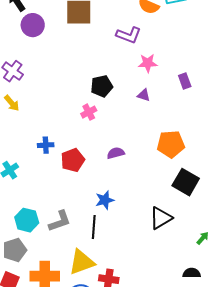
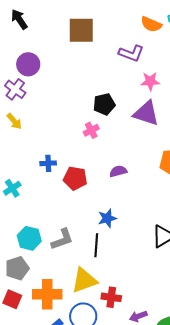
purple circle: (33, 25) -> (28, 64), moved
purple triangle: (144, 95) -> (146, 113), size x2.0
red pentagon: (73, 160) -> (75, 178), turned 30

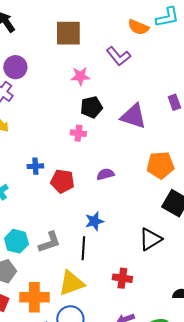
purple L-shape: (131, 53) -> (118, 56), turned 30
pink star: (150, 81) -> (80, 76), moved
pink cross: (91, 130) -> (78, 133), turned 35
red cross: (111, 297) -> (122, 278), moved

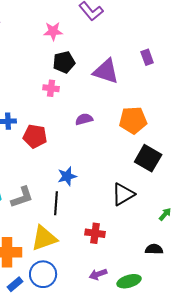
purple semicircle: (105, 174) -> (84, 119), moved

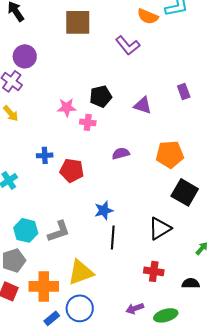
pink star: (53, 31) -> (67, 107), moved
purple triangle: (106, 71) -> (143, 105), size x0.7
black line: (56, 203) -> (113, 237), moved
red cross: (95, 233) -> (154, 271), moved

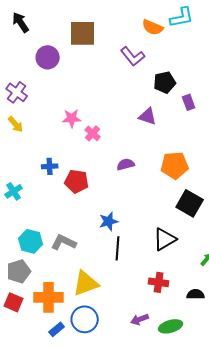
purple circle: (25, 56) -> (48, 57), moved
black pentagon: (101, 96) -> (165, 82), moved
pink cross: (88, 122) -> (93, 133), turned 35
gray L-shape: (59, 231) -> (64, 242), turned -135

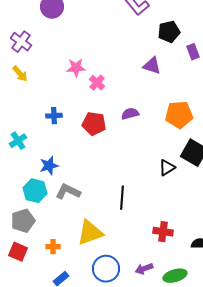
red pentagon: (77, 181) -> (94, 124), moved
blue star: (109, 221) -> (49, 166), moved
black triangle: (165, 239) -> (167, 168), moved, size x0.7
orange cross: (49, 297) -> (53, 247), size x0.5
blue circle: (85, 319) -> (106, 269), moved

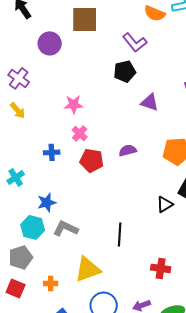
black pentagon: (169, 32) -> (125, 71), moved
pink cross: (97, 83) -> (80, 133), moved

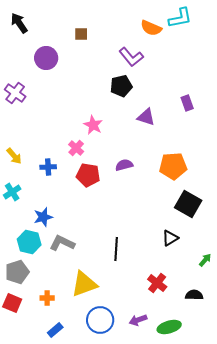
brown square: (85, 19) -> (81, 34), size x0.5
pink star: (74, 104) -> (93, 125), moved, turned 30
yellow arrow: (18, 110) -> (14, 156), moved
black triangle: (165, 204) -> (170, 238), moved
red cross: (161, 268) -> (157, 283), turned 30

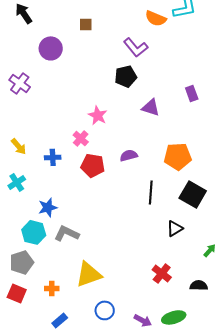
black line: (116, 249) -> (151, 192), moved
blue circle: (100, 320) -> (105, 310), size x0.7
purple arrow: (138, 320) -> (143, 320), moved, turned -132

